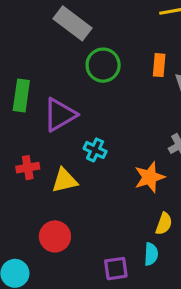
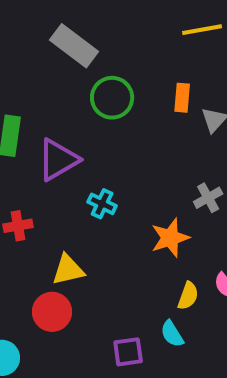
yellow triangle: (65, 180) -> (68, 270), moved
cyan semicircle: (151, 254) -> (172, 334), turned 145

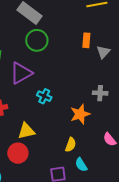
green circle: (112, 98) -> (37, 40), moved
gray cross: (208, 198) -> (100, 93), turned 32
yellow semicircle: (188, 296) -> (71, 145), moved

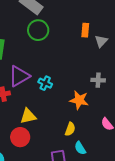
purple triangle: (21, 73) -> (19, 76), moved
orange star: (80, 114) -> (79, 100), turned 30

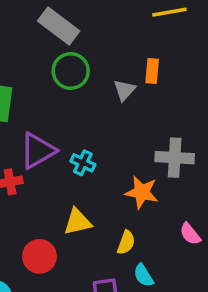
gray triangle: (101, 41) -> (124, 90), moved
gray cross: (98, 80) -> (175, 158), size x1.5
yellow triangle: (28, 116) -> (78, 222), moved

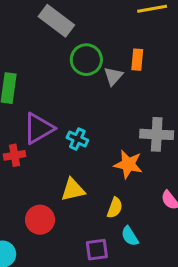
green circle: (71, 71) -> (86, 60), moved

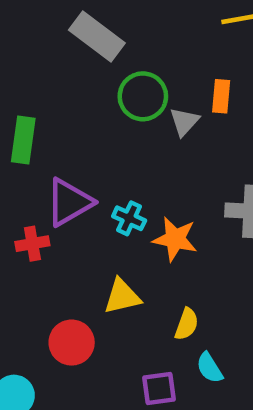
orange star: (128, 164) -> (175, 239), moved

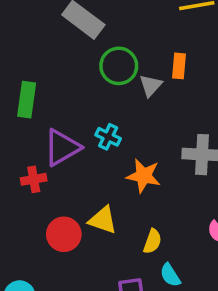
cyan cross: (129, 218) -> (108, 137), moved
yellow triangle: (122, 296) -> (103, 220), turned 32
red circle: (72, 343) -> (64, 234), moved

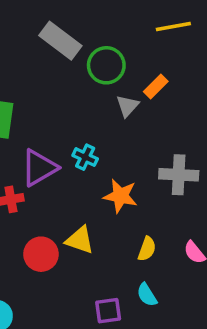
green circle: (119, 66) -> (106, 65), moved
orange rectangle: (179, 66) -> (156, 86), turned 40
yellow semicircle: (152, 241) -> (147, 249), moved

